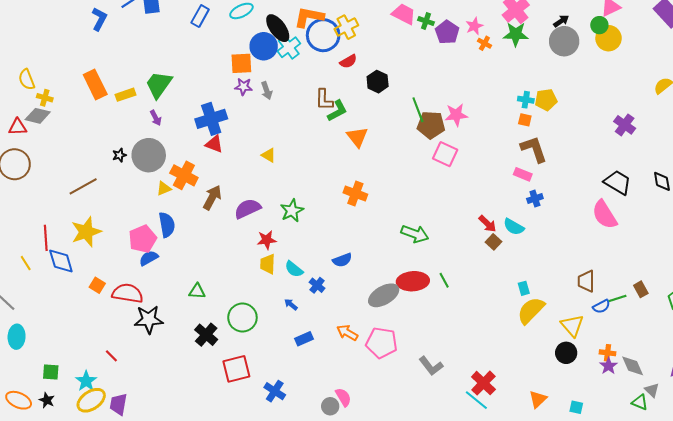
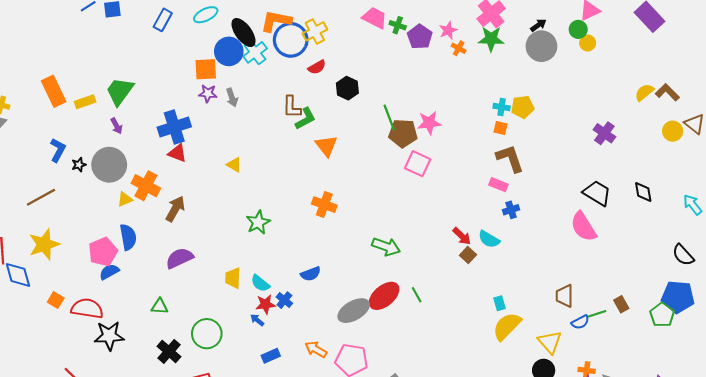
blue L-shape: (99, 19) -> (58, 150), moved
yellow circle: (608, 38) -> (588, 43), size x0.6
purple semicircle: (247, 209) -> (179, 258), moved
red star: (267, 240) -> (266, 304), moved
red ellipse: (413, 281) -> (384, 296), turned -36

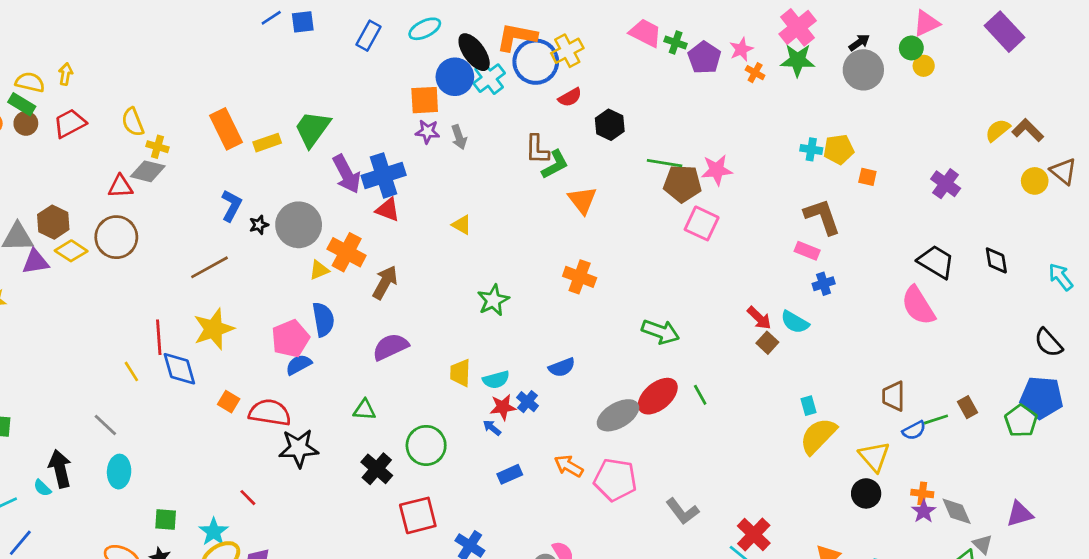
green line: (389, 118) -> (665, 163), turned -60
purple arrow: (117, 126) -> (347, 174), moved, size x1.8
orange square: (501, 128) -> (867, 177), moved
cyan semicircle: (260, 283) -> (496, 380), turned -54

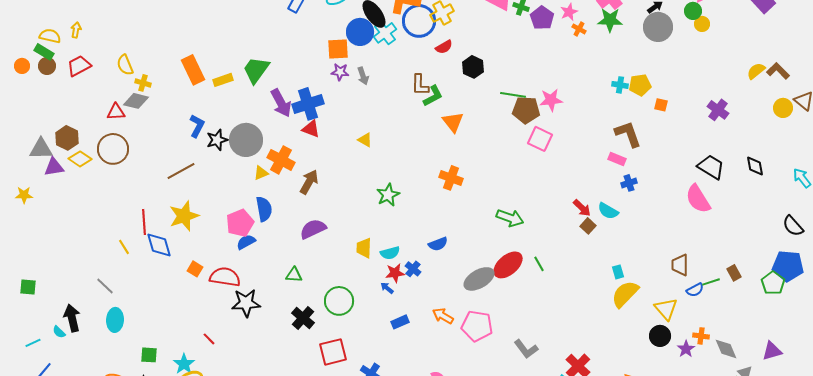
black star: (259, 225) -> (217, 140), size x1.5
purple star: (924, 511) -> (686, 349), moved

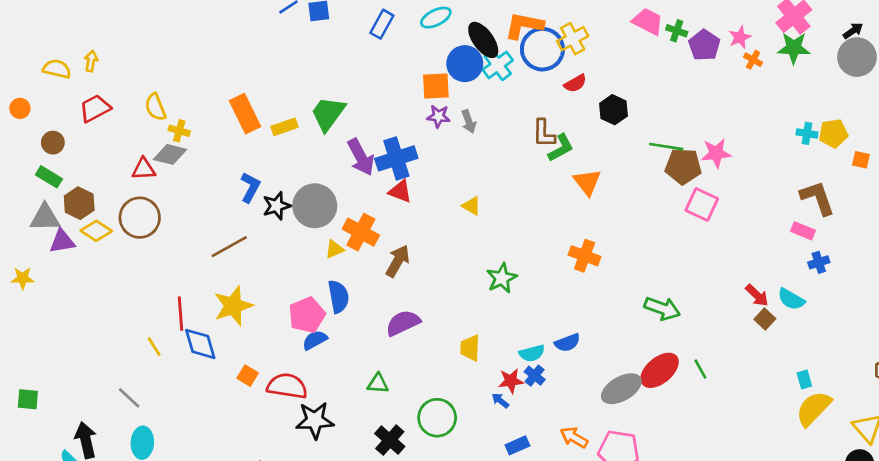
green rectangle: (44, 52) -> (49, 177), moved
brown circle: (47, 66) -> (53, 143), moved
cyan semicircle: (390, 253) -> (532, 353), moved

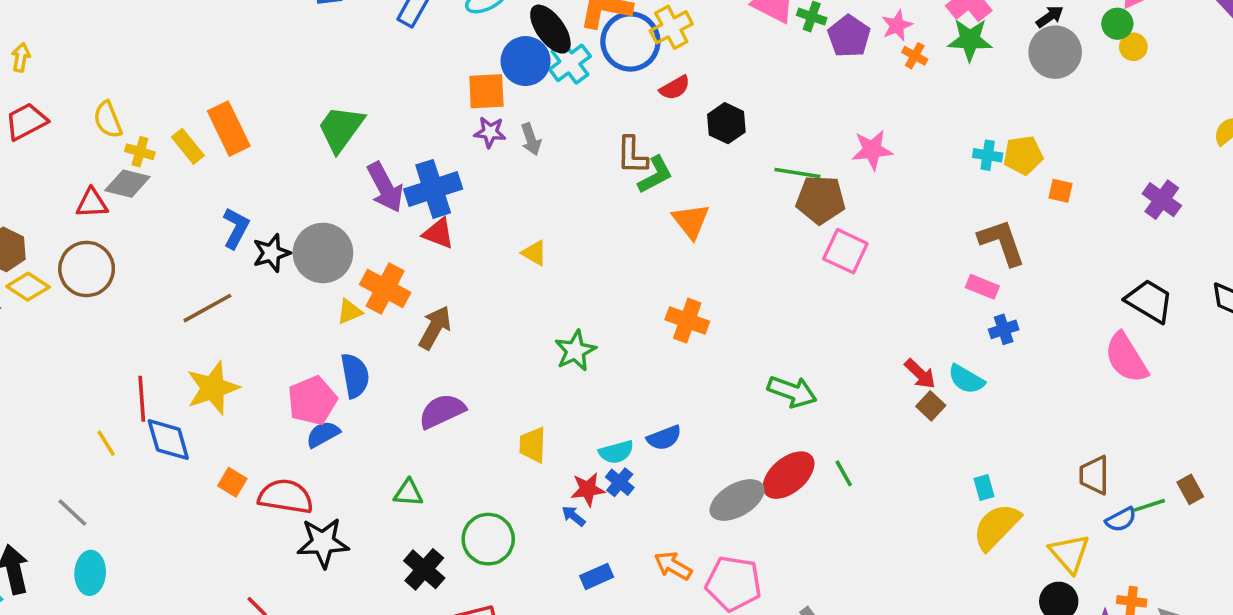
yellow rectangle: (284, 127) -> (188, 146), moved, turned 70
pink star: (716, 153) -> (872, 150), moved

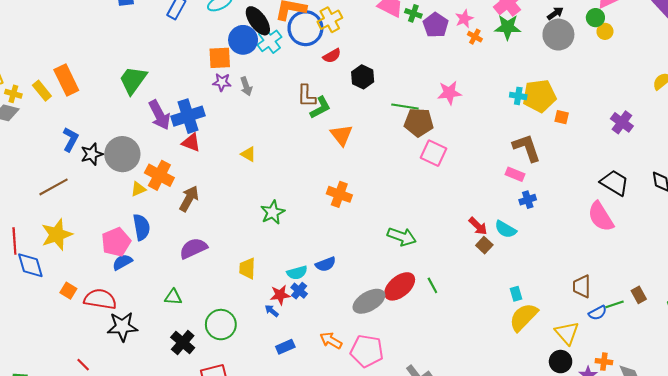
yellow pentagon: (1023, 155) -> (539, 96), size x1.4

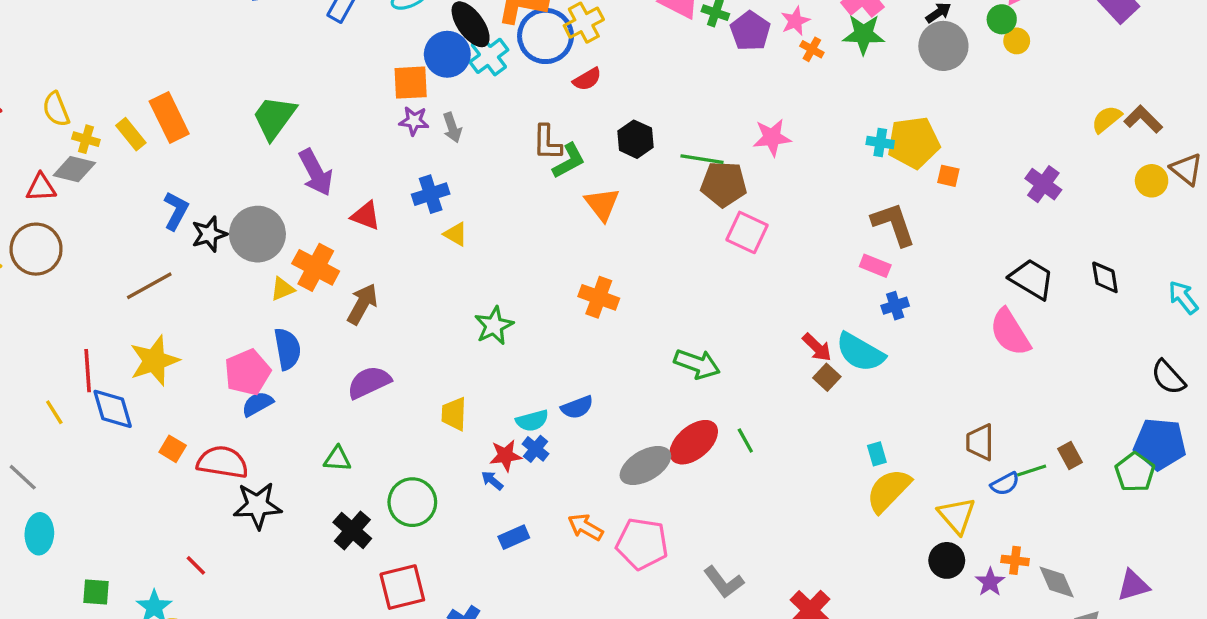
black hexagon: (363, 77) -> (635, 139), moved
blue cross: (188, 116) -> (431, 194), moved, size x0.7
cyan semicircle: (505, 229) -> (860, 352), size x1.4

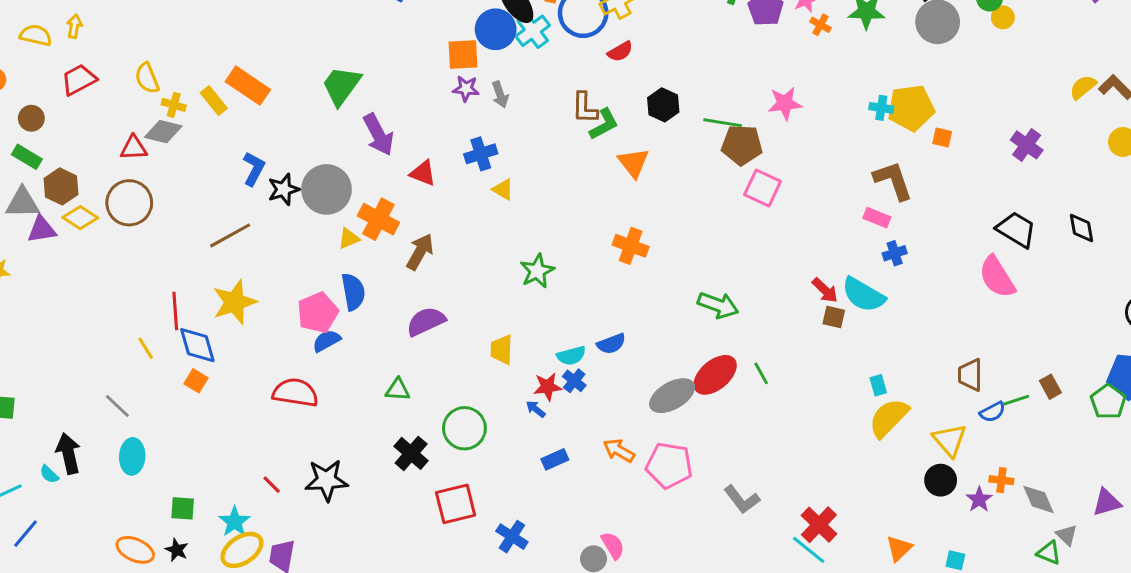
orange rectangle: (169, 118) -> (248, 86), turned -30
brown square: (827, 377) -> (834, 317), turned -30
orange square: (173, 449) -> (196, 381), moved
black star: (257, 505) -> (327, 480), moved

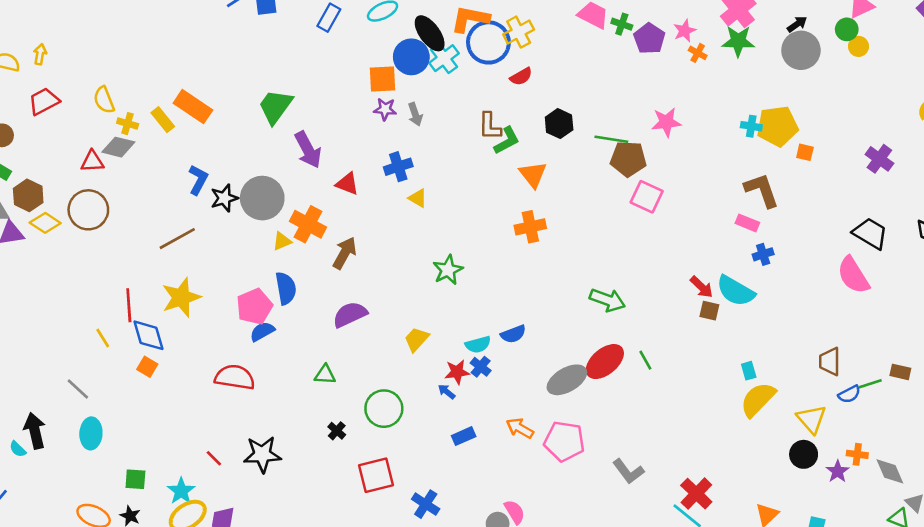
orange cross: (631, 246) -> (530, 227), moved, turned -32
yellow trapezoid: (502, 350) -> (417, 339), turned 40
brown rectangle: (1050, 387) -> (900, 372), turned -48
black cross: (411, 453) -> (337, 431), size x0.6

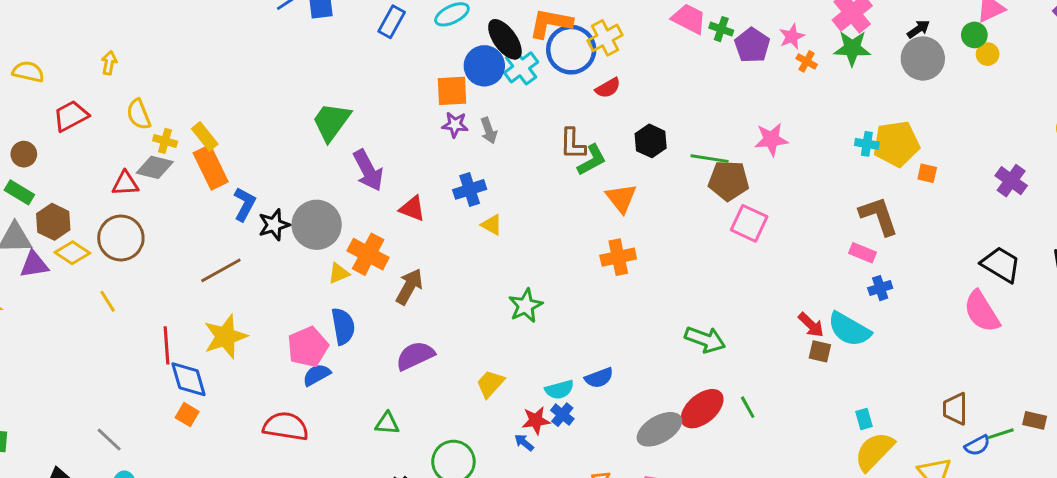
yellow arrow: (40, 54) -> (109, 63), moved
orange rectangle: (193, 107) -> (211, 167), moved, turned 30
yellow line: (103, 338) -> (108, 301), moved

